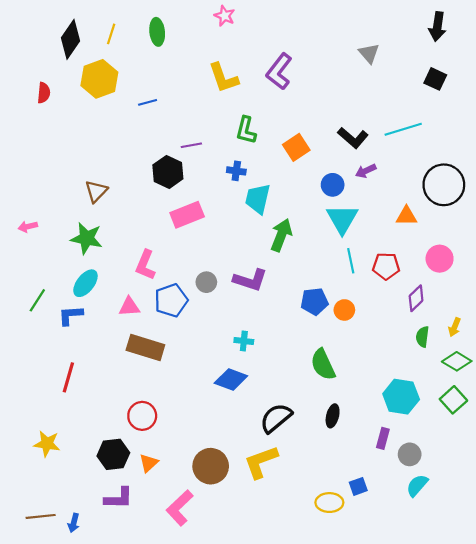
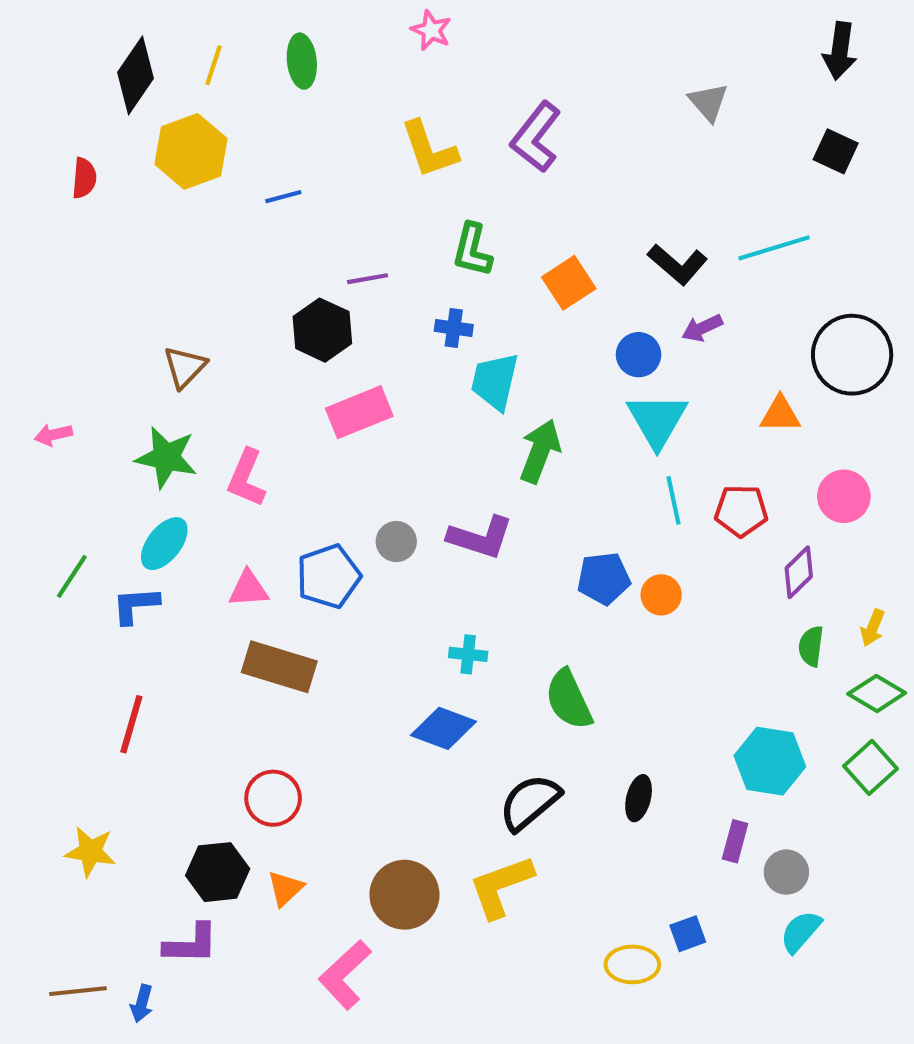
pink L-shape: (145, 265) -> (246, 478), moved
green semicircle: (323, 365) -> (569, 700), moved
purple L-shape: (119, 498) -> (191, 944), moved

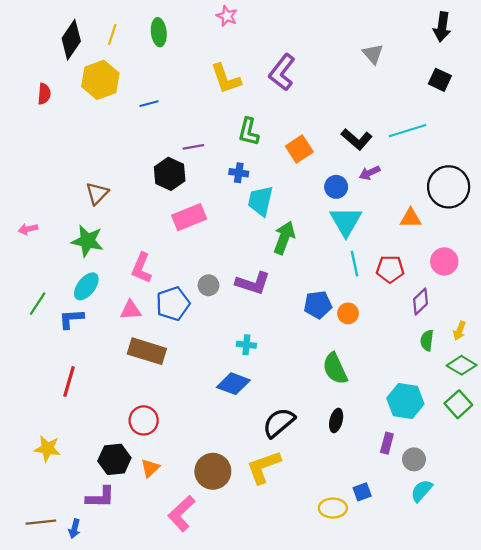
pink L-shape: (246, 478) -> (141, 268), moved
green semicircle: (569, 700) -> (335, 369), moved

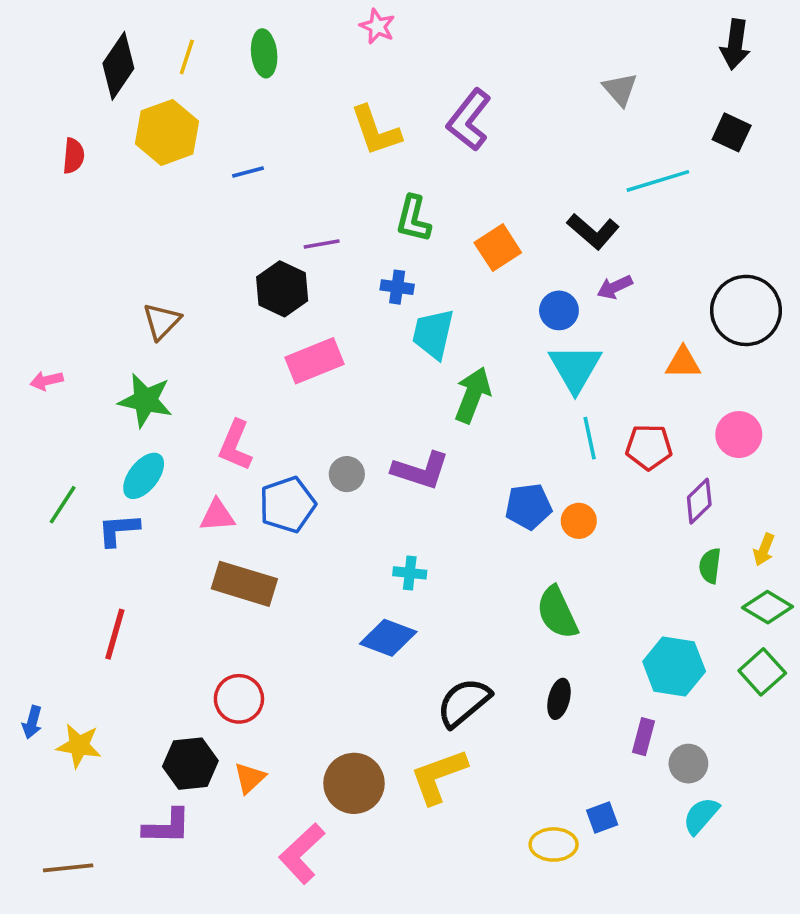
cyan line: (407, 131) -> (658, 181), moved
blue arrow: (74, 529) -> (32, 722), moved

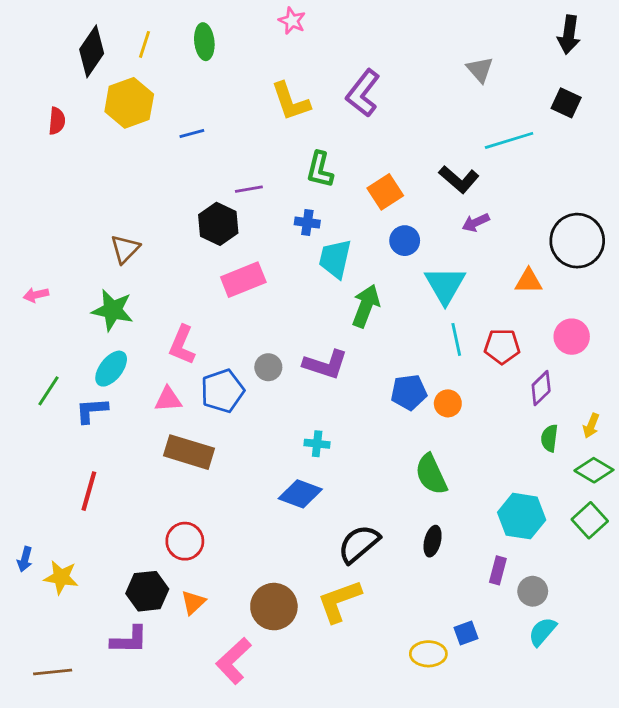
blue circle: (559, 310) -> (405, 241), moved

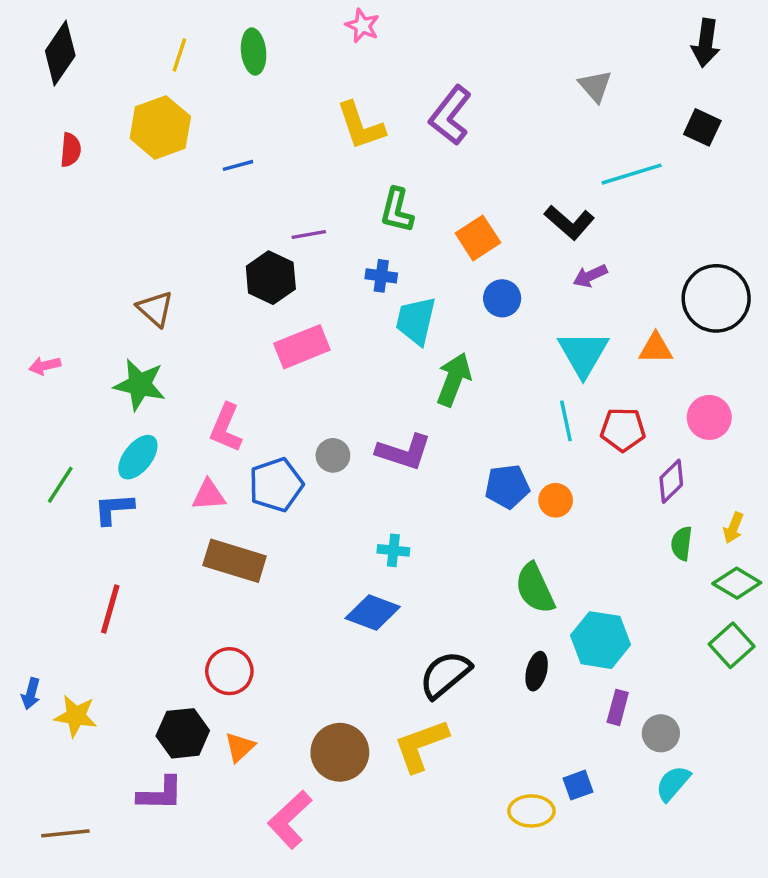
black diamond: (92, 51) -> (60, 53), moved
brown triangle: (125, 249) -> (155, 309), turned -32
cyan triangle: (445, 285) -> (583, 354), moved
cyan hexagon: (522, 516) -> (600, 640), moved

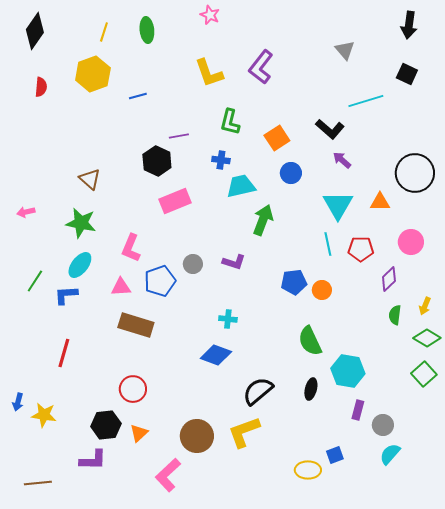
purple arrow: (590, 276) -> (342, 160), turned 66
cyan trapezoid: (416, 321) -> (241, 186), turned 64
purple L-shape: (404, 452) -> (234, 262), size x0.7

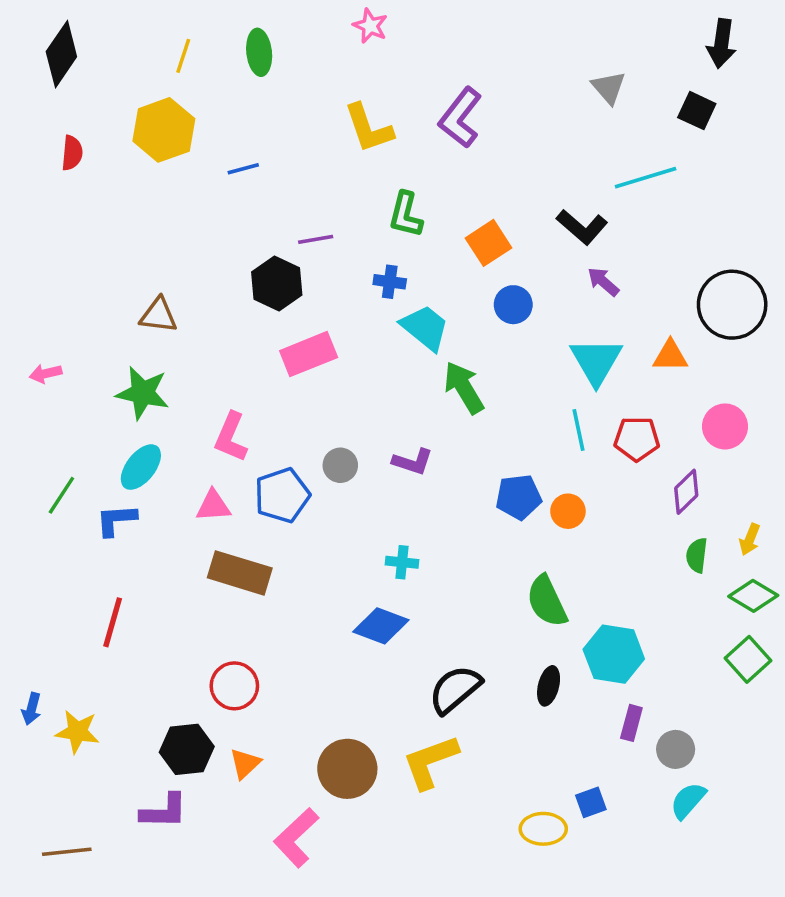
black square: (407, 74) -> (697, 111), moved
brown triangle: (90, 179) -> (159, 315), turned -35
cyan trapezoid: (241, 186) -> (425, 328), turned 52
green arrow: (263, 220) -> (464, 388), turned -52

